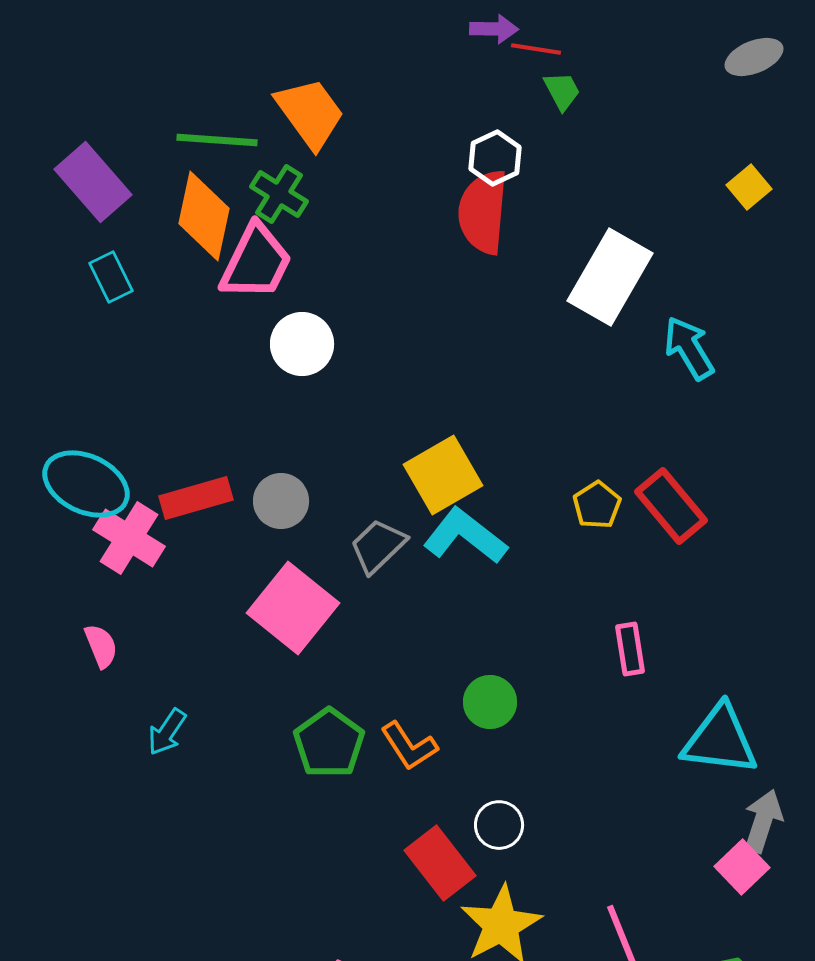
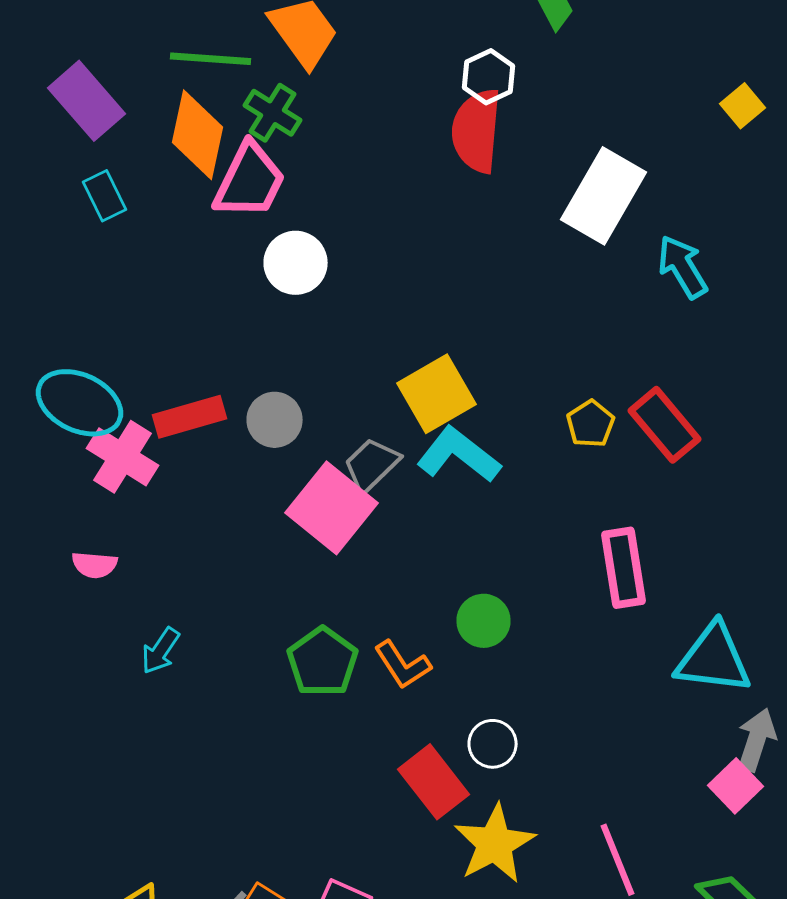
pink square: (293, 608) -> (332, 508), moved
pink semicircle: (101, 646) -> (94, 565), turned 117
pink rectangle: (630, 649) -> (624, 568), size x1.5

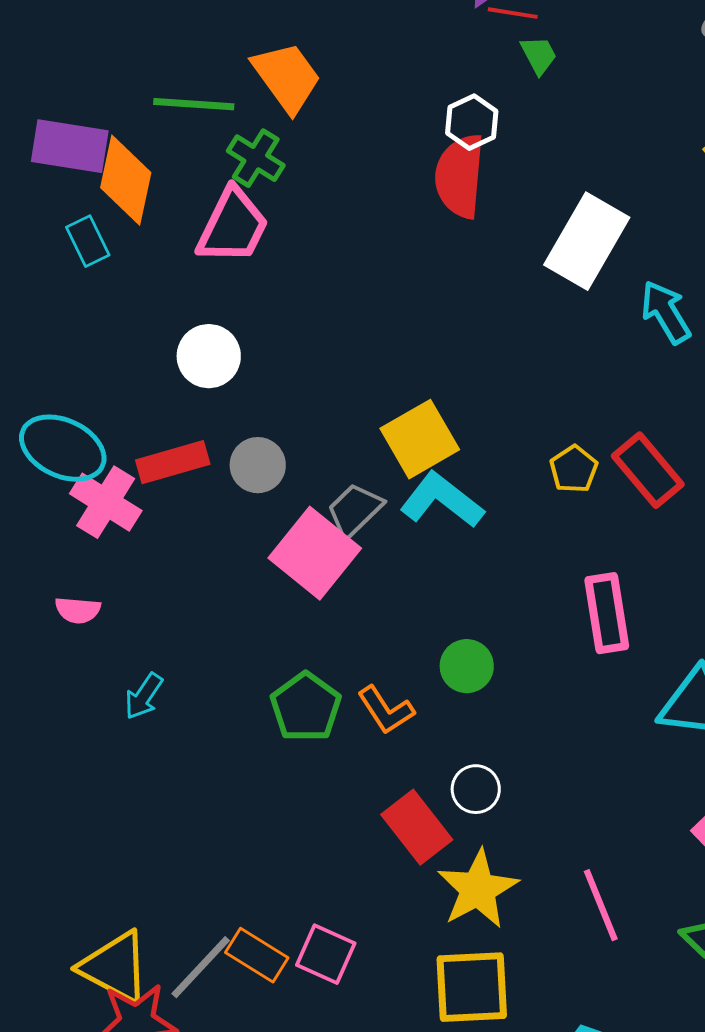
purple rectangle: (86, 101) -> (70, 146), turned -40
orange diamond: (198, 135) -> (126, 180), moved
white circle: (296, 263) -> (209, 356), moved

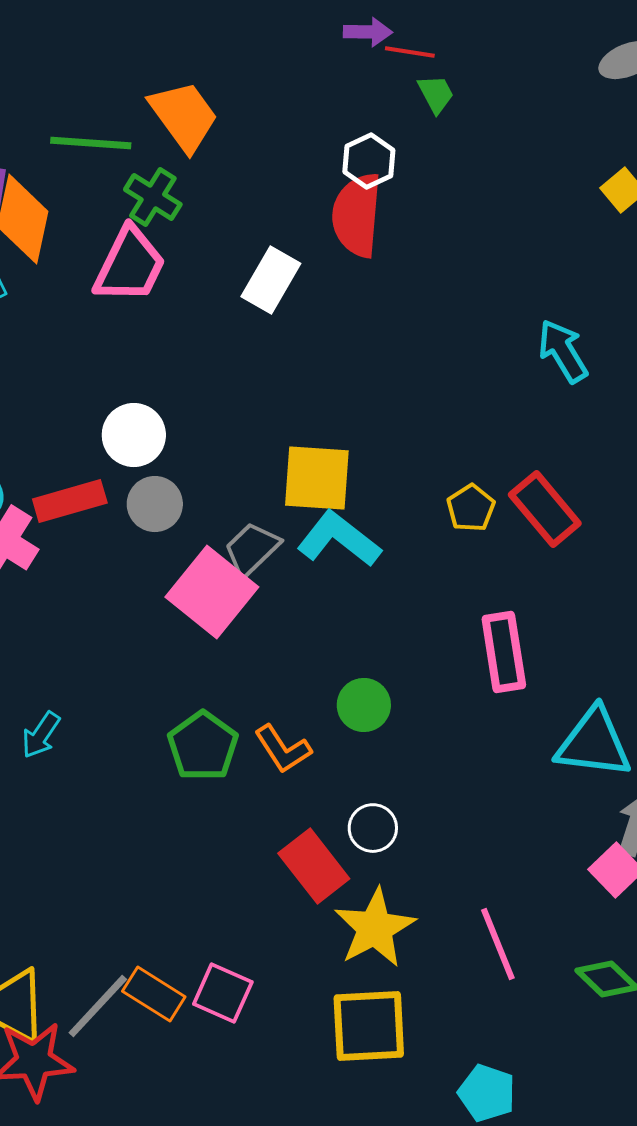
white rectangle: (587, 241) -> (271, 280), moved, size x0.7
white circle: (209, 356) -> (134, 435), moved
yellow square: (420, 439) -> (317, 478), turned 34

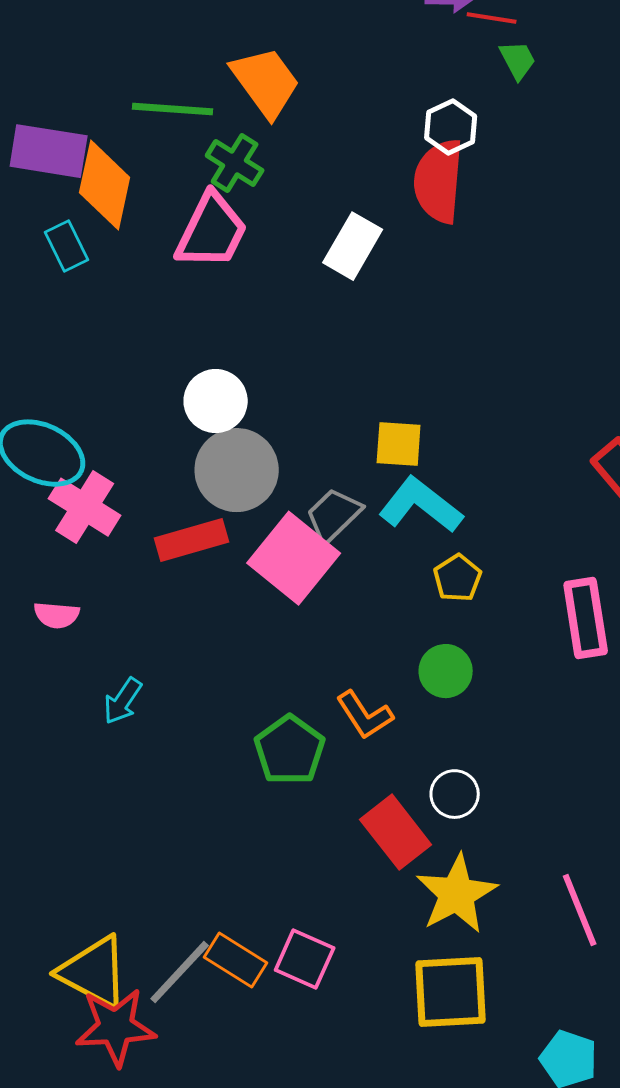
yellow square: (317, 478) -> (399, 444), size x0.7
red rectangle: (70, 501) -> (192, 540), moved
gray circle: (155, 504) -> (237, 470), size x1.5
yellow pentagon: (471, 508) -> (458, 578), moved
green pentagon: (203, 746) -> (290, 750), moved

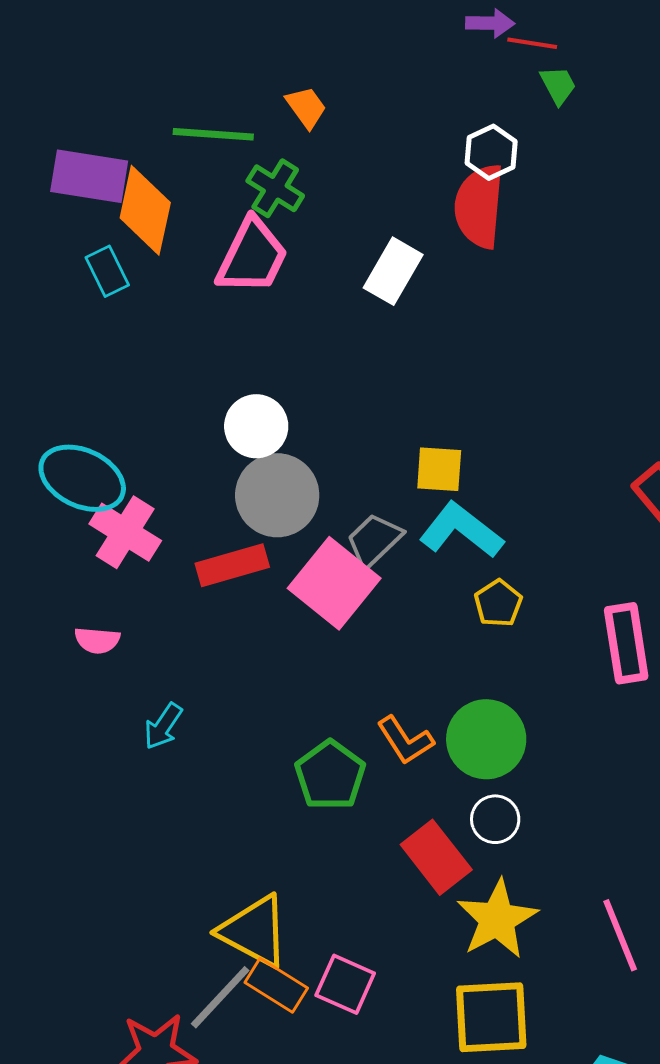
orange trapezoid: (266, 82) -> (306, 107), size x0.6
green circle: (446, 671) -> (486, 739), moved, size x1.5
yellow triangle: (94, 972) -> (254, 931), moved

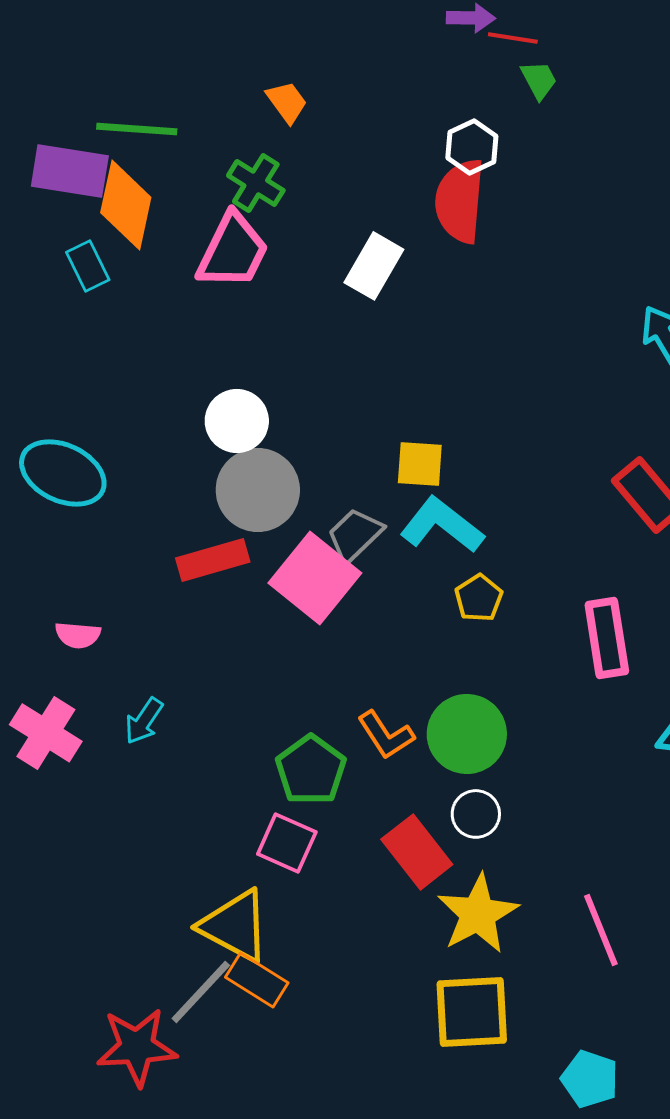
green line: (213, 134) -> (137, 129), moved
pink cross: (125, 532) -> (46, 733), moved
pink square: (345, 984) -> (287, 843), moved

